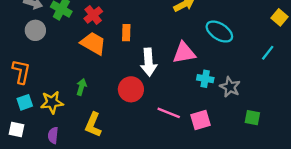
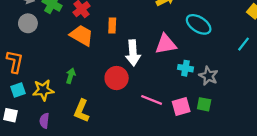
green square: (252, 118) -> (204, 104), moved

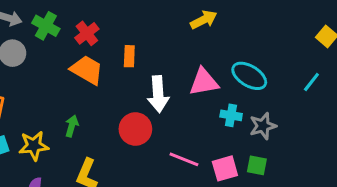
cyan ellipse: (199, 24) -> (249, 76), moved
gray star: (208, 76) -> (263, 126), turned 30

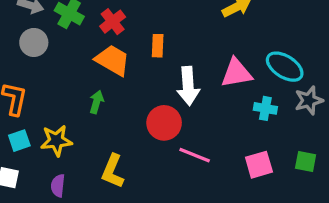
green arrow: (72, 126) -> (97, 102), moved
gray star: (263, 126) -> (309, 100), moved
pink line: (184, 159) -> (195, 155), moved
green square: (257, 165) -> (306, 161), moved

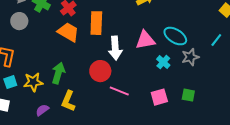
orange rectangle: (158, 46) -> (96, 23), size x1.6
green arrow: (97, 102) -> (58, 73), moved, size x1.5
cyan cross: (265, 108) -> (163, 62), turned 32
purple semicircle: (58, 186) -> (42, 110), moved, turned 48

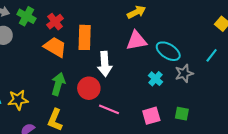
pink triangle: (145, 40) -> (136, 41), moved
green arrow: (58, 73) -> (58, 84), moved

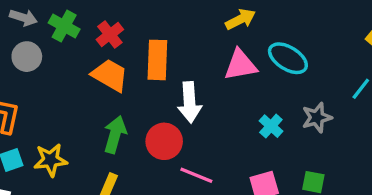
cyan ellipse: (168, 51) -> (288, 58), moved

